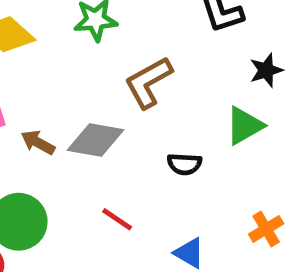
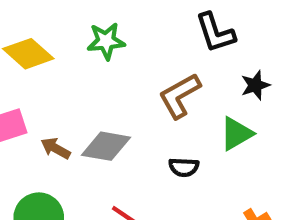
brown L-shape: (148, 82) -> (180, 96), moved

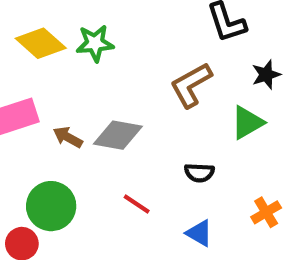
green star: (106, 41) -> (95, 43), moved
black semicircle: (184, 167) -> (199, 173), moved

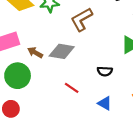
brown L-shape: (191, 85) -> (82, 19), moved
green circle: (51, 206) -> (18, 76), moved

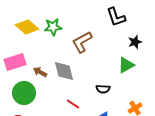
gray diamond: (62, 51) -> (64, 71), turned 65

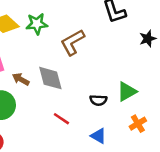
black star: (135, 42) -> (148, 39), moved
green triangle: (126, 65) -> (127, 92), moved

